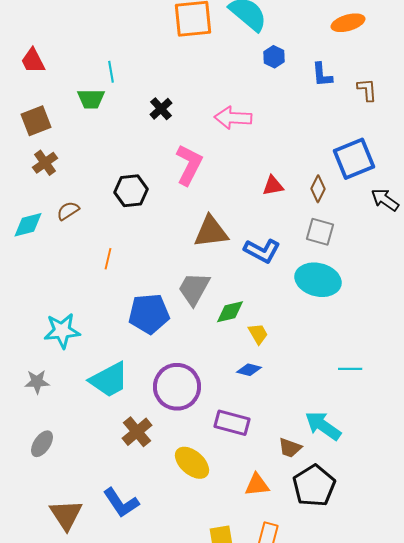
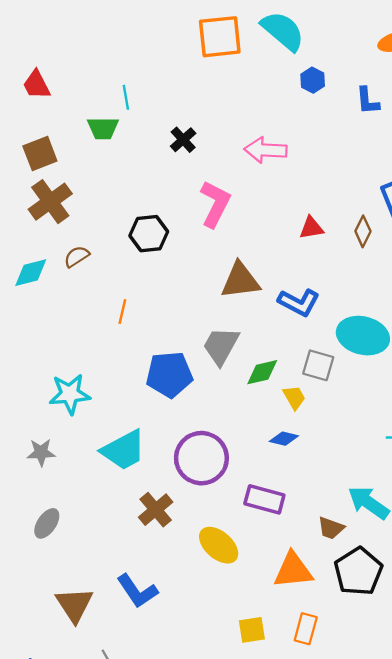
brown cross: (45, 163) -> (50, 202), size x1.5
gray square: (320, 232) -> (318, 365), moved
orange triangle: (257, 485) -> (293, 570), size x1.4

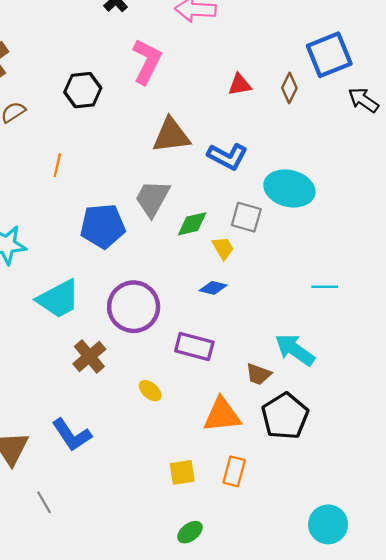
yellow ellipse: (219, 545) -> (150, 391), size x0.6

